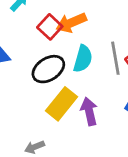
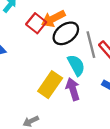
cyan semicircle: (83, 59) -> (76, 65), moved, turned -40
black ellipse: (48, 69) -> (66, 33), moved

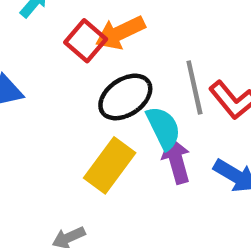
black ellipse: (66, 33) -> (125, 97), moved
purple arrow: (73, 89) -> (176, 160), moved

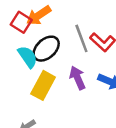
cyan semicircle: (163, 128) -> (28, 57), moved

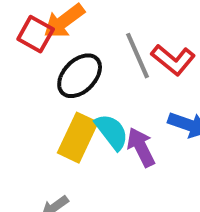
cyan semicircle: (28, 57) -> (112, 132), moved
purple arrow: (78, 78) -> (141, 147), moved

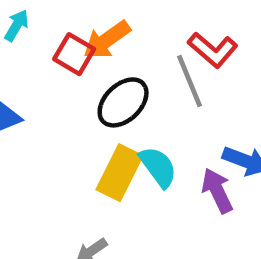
red L-shape: (173, 60) -> (213, 50), moved
purple arrow: (141, 147) -> (217, 191), moved

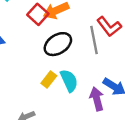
yellow rectangle: (119, 173) -> (49, 79), size x0.6

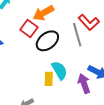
red square: (38, 14) -> (29, 28), moved
yellow rectangle: (49, 79) -> (49, 79), moved, turned -32

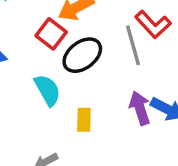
cyan semicircle: (59, 70) -> (47, 90), moved
purple arrow: (84, 84) -> (140, 108), moved

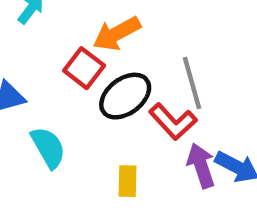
red L-shape: (153, 24) -> (173, 122), moved
cyan semicircle: (47, 90) -> (48, 147), moved

